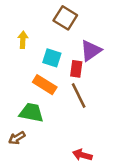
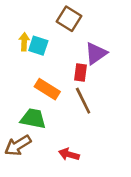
cyan square: (52, 58) -> (38, 46), moved
brown arrow: (17, 138) -> (18, 145), size x1.5
red arrow: (82, 155) -> (69, 154), moved

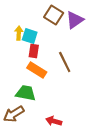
purple triangle: (96, 53) -> (75, 20), moved
red rectangle: (80, 73) -> (34, 51), moved
brown line: (83, 101) -> (65, 62), moved

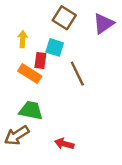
purple triangle: (75, 20) -> (103, 24), moved
cyan square: (30, 36) -> (55, 47), moved
orange rectangle: (37, 70) -> (30, 74), moved

